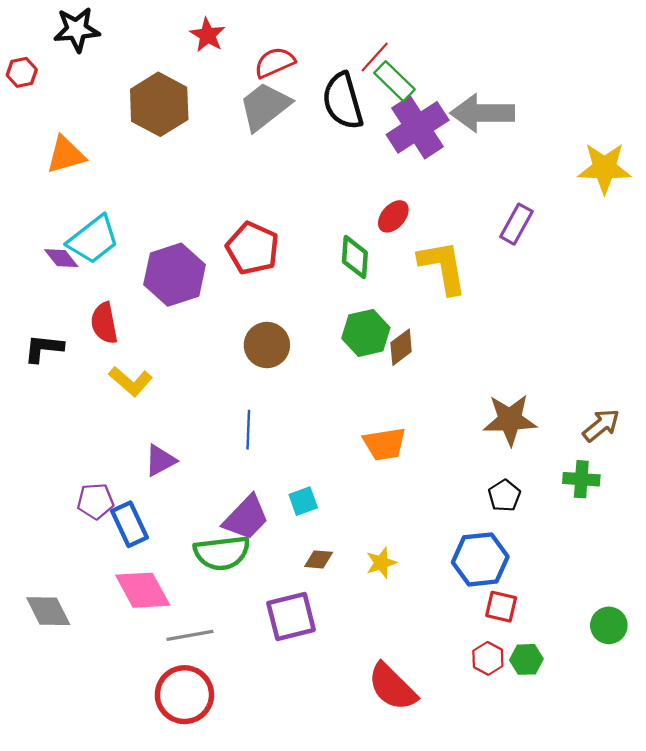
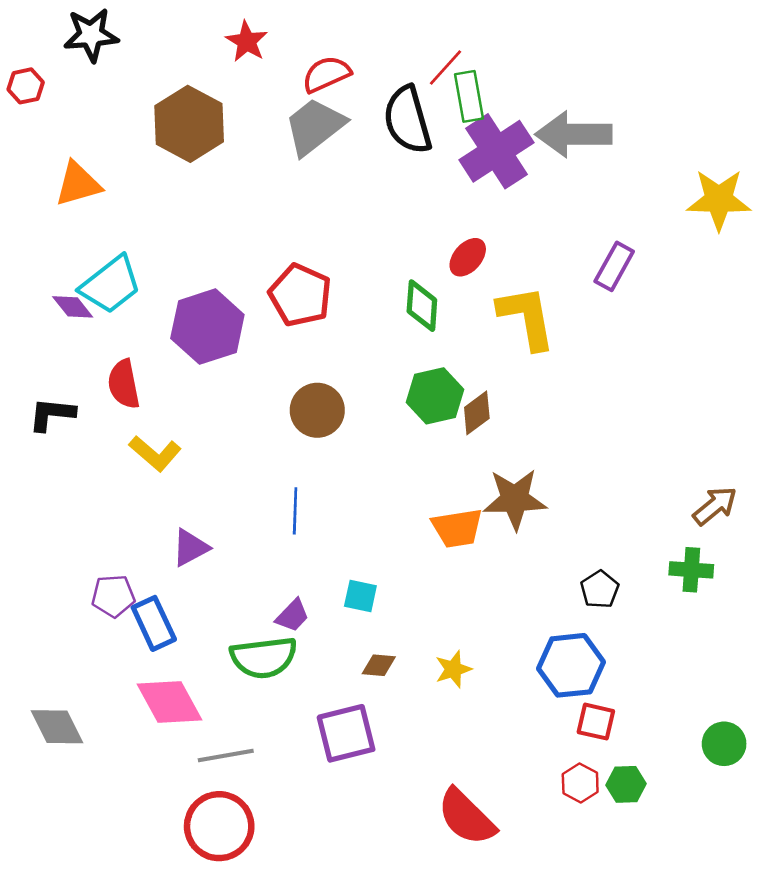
green rectangle: (394, 81) -> (469, 96), turned 36
brown star: (510, 420) -> (515, 499), moved
cyan square: (303, 501) -> (360, 596), turned 32
purple trapezoid: (246, 518) -> (292, 616), size x0.6

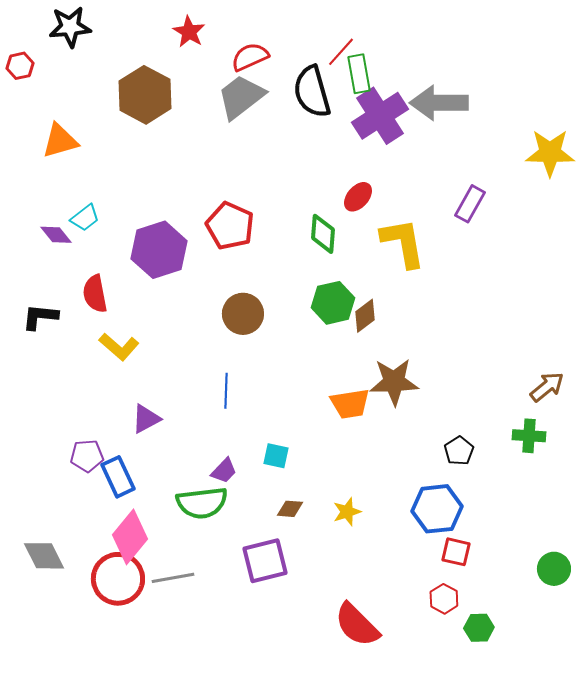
cyan trapezoid: (111, 285) -> (85, 218), size x0.6
pink diamond: (169, 702) -> (130, 537), turned 68
green hexagon: (626, 784) -> (479, 628), moved
red circle: (219, 826) -> (118, 579), moved

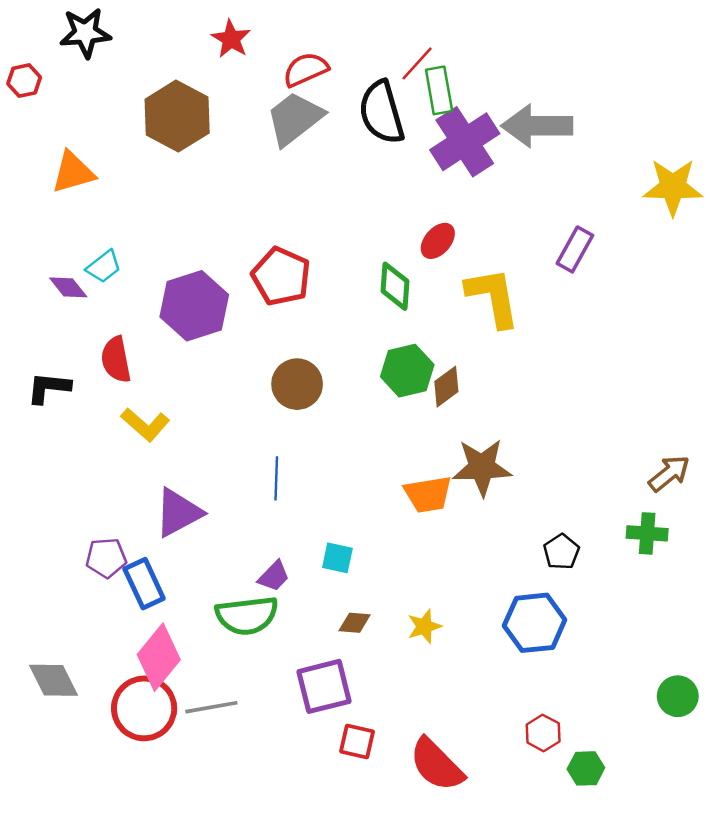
purple triangle: (146, 419) -> (178, 513), size x1.4
red square: (456, 552) -> (357, 741), moved

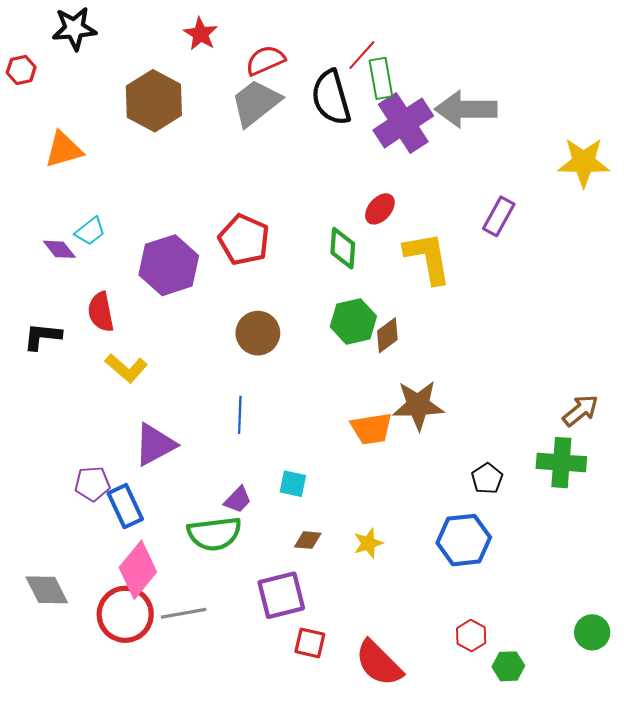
green cross: (647, 533) -> (561, 463), size x1.4
green circle: (678, 696) -> (592, 632), moved

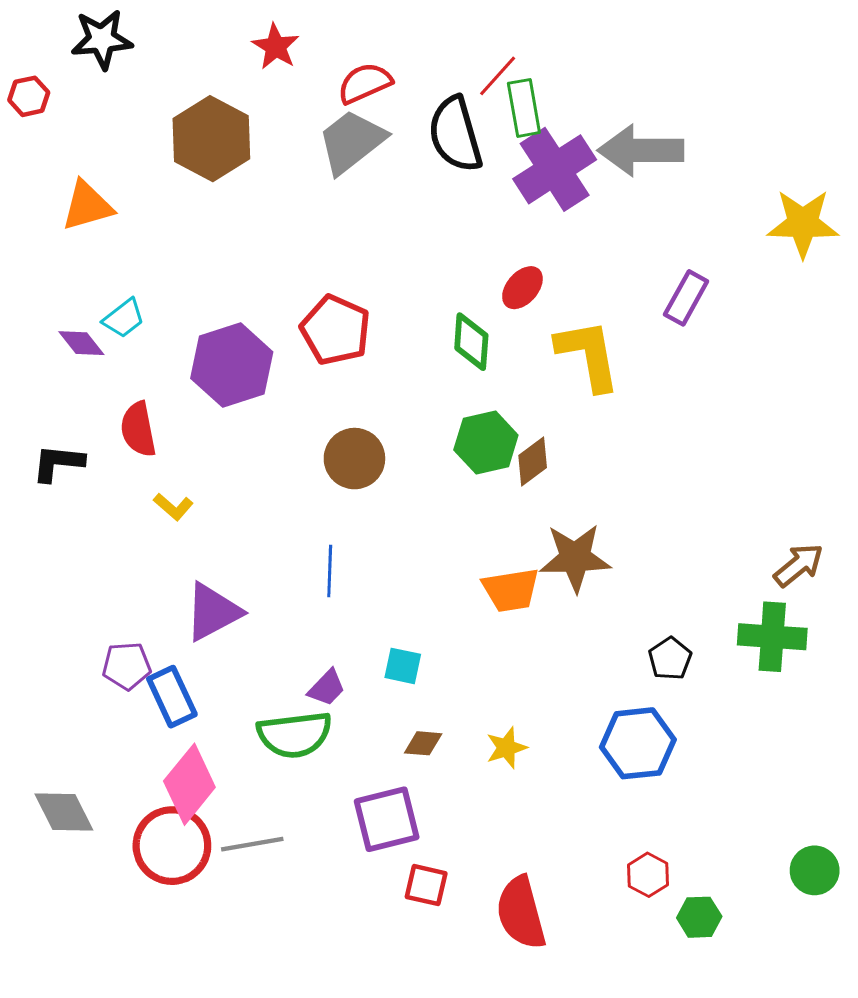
yellow L-shape: (126, 368) -> (173, 507), size x0.7
red semicircle: (379, 663) -> (521, 913), turned 30

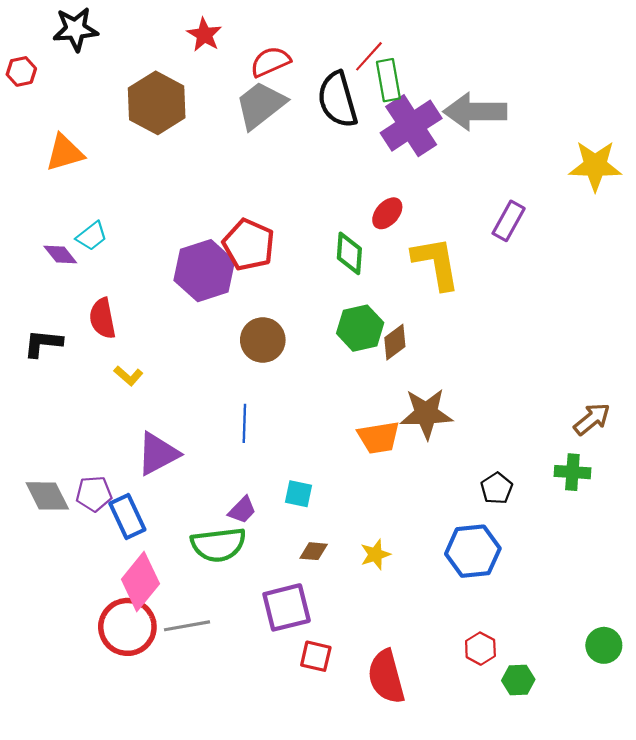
purple hexagon: (232, 365) -> (204, 271), moved
green cross: (772, 637) -> (572, 472), size x0.7
gray diamond: (64, 812) -> (47, 496), moved

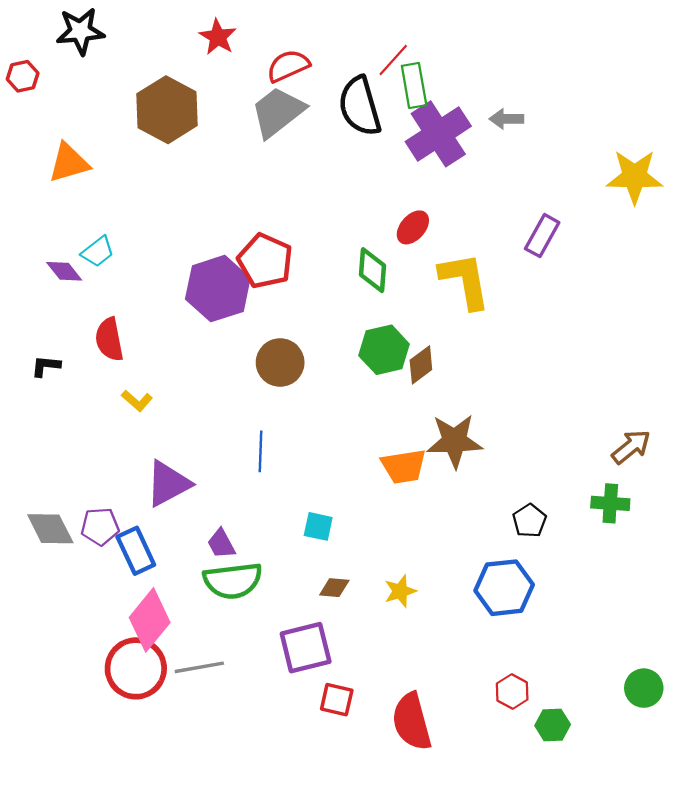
gray arrow: (475, 112) -> (506, 119), size x0.5
black L-shape: (43, 343) -> (46, 366), size x0.7
purple trapezoid: (242, 510) -> (221, 544), moved, turned 108

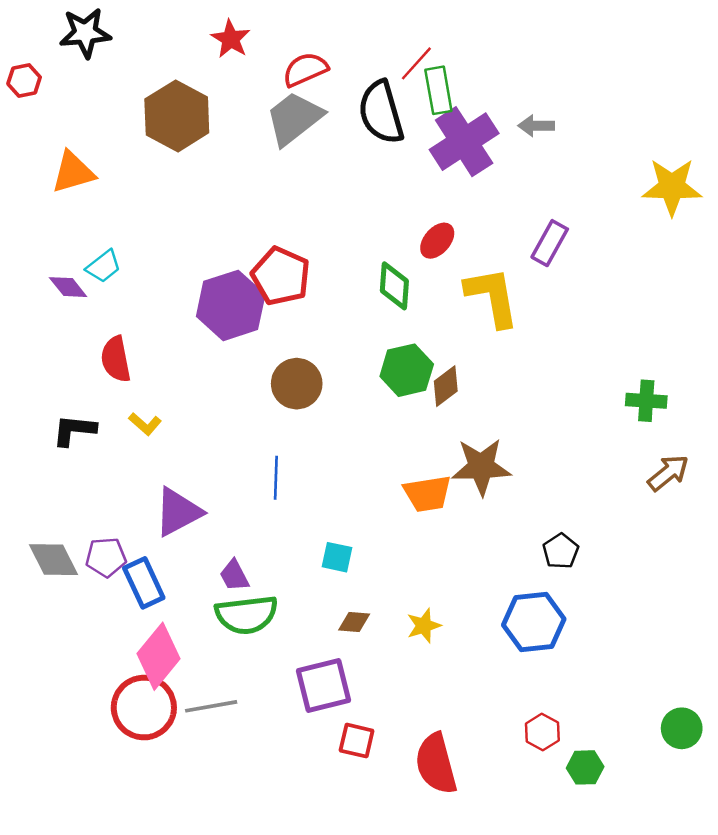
purple rectangle: (542, 236) -> (550, 243), moved
black L-shape: (46, 366) -> (74, 430), moved, size x1.4
green cross: (610, 503) -> (646, 401), moved

